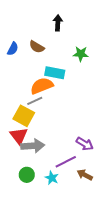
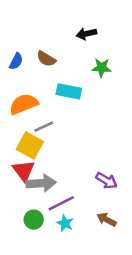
black arrow: (58, 23) -> (86, 34), moved, turned -105
orange semicircle: (42, 86) -> (24, 104), moved
purple line: (66, 162) -> (61, 203), moved

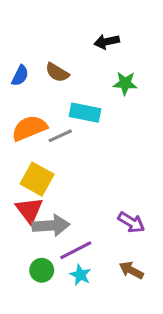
gray line: (44, 127) -> (60, 136), moved

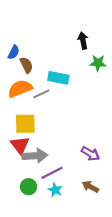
black arrow: (107, 42) -> (83, 41), moved, turned 91
brown semicircle: (57, 72) -> (26, 65), moved, turned -147
green star: (125, 83) -> (98, 63), moved
yellow square: (37, 179) -> (25, 124), turned -30

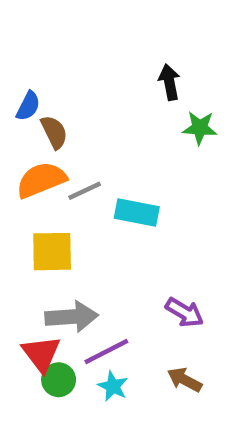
cyan rectangle: (58, 78) -> (137, 212), moved
red triangle: (20, 145) -> (41, 354), moved

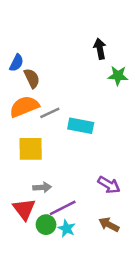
gray arrow: (72, 317) -> (42, 187), size x0.6
green circle: (59, 380) -> (46, 225), moved

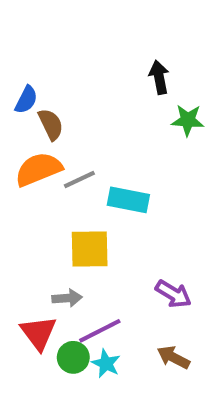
yellow square: (31, 149) -> (90, 249), moved

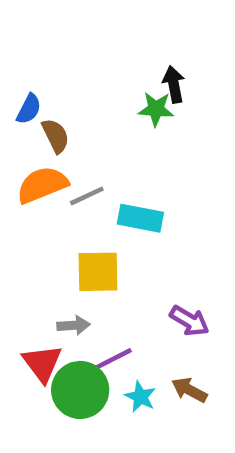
green star: (188, 120) -> (156, 109), moved
green circle: (73, 357) -> (80, 390), size x1.6
cyan star: (106, 363) -> (140, 397), moved

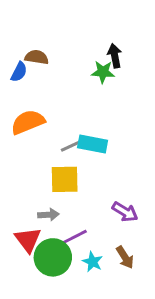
brown semicircle: (56, 136) -> (37, 57), moved, turned -55
gray line: (87, 196) -> (72, 146), moved
brown arrow: (189, 390) -> (125, 257), turned -150

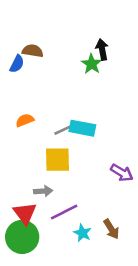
green star: (103, 72) -> (92, 64), turned 30
orange semicircle: (28, 122) -> (25, 120), moved, size x0.6
purple arrow: (125, 212) -> (122, 173), moved
green circle: (53, 257) -> (22, 237), moved

